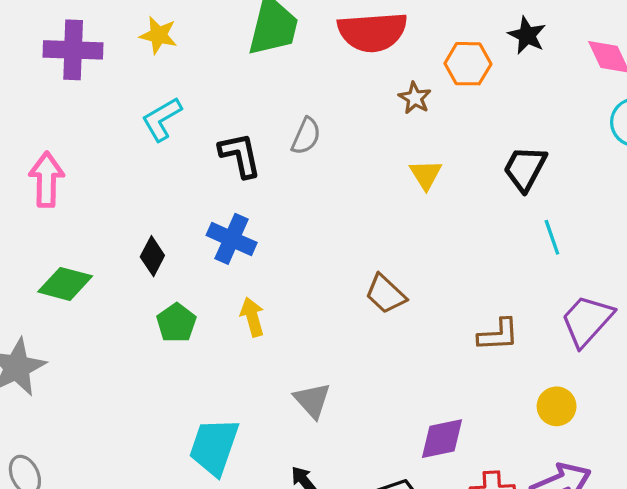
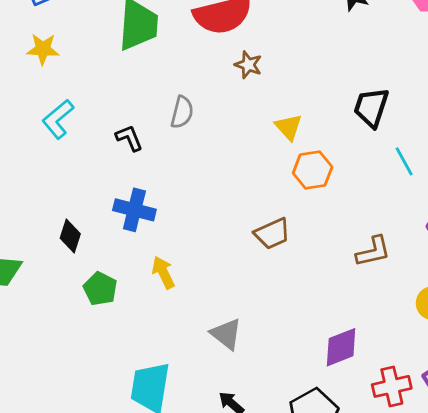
orange hexagon: (468, 64) -> (313, 170), moved
brown star: (415, 98) -> (248, 65), moved
black L-shape: (240, 155) -> (129, 138), size x0.7
brown trapezoid: (386, 294) -> (272, 234), turned -57

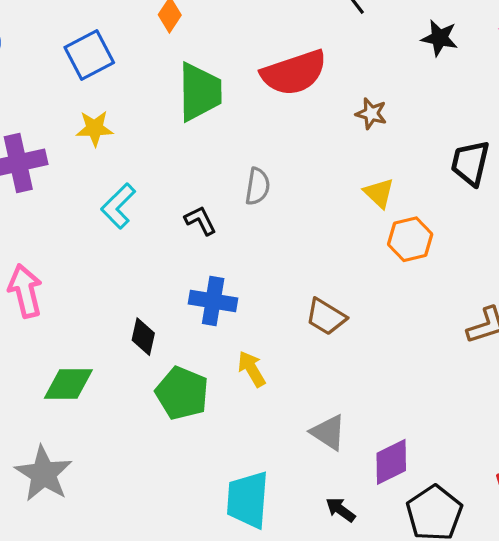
brown star: (248, 65) -> (371, 114), moved
brown trapezoid: (272, 234) -> (326, 317), moved, turned 60
green pentagon: (100, 289) -> (182, 393), size x1.4
purple diamond: (341, 347) -> (391, 462), moved

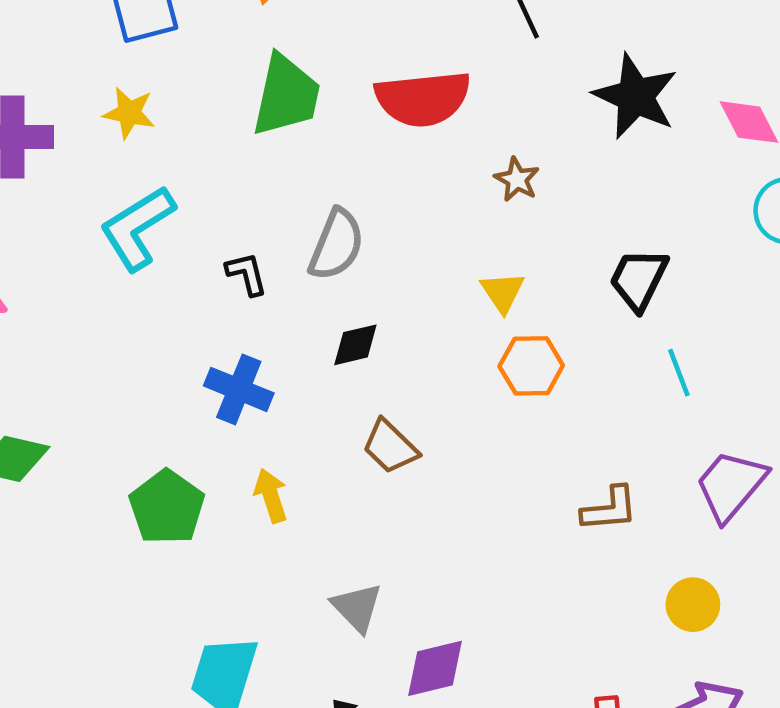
black star: (440, 38) -> (635, 96), size x1.6
gray semicircle: (258, 186) -> (336, 245), size x1.4
cyan L-shape: (118, 206) -> (137, 228), size x1.4
black diamond: (143, 337) -> (355, 345), moved, turned 51

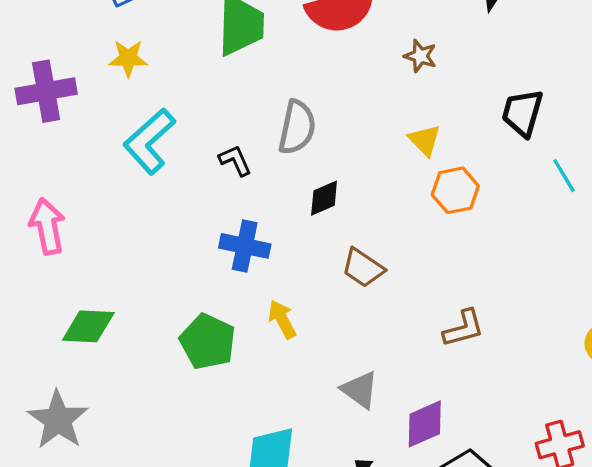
brown L-shape: (610, 509) -> (464, 328), moved

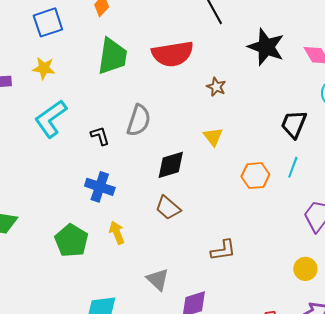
black trapezoid: (522, 113) -> (294, 124), moved
cyan line: (564, 176) -> (293, 167), turned 45
orange hexagon: (455, 190) -> (255, 176), moved
black diamond: (324, 198) -> (171, 165), moved, size x1.4

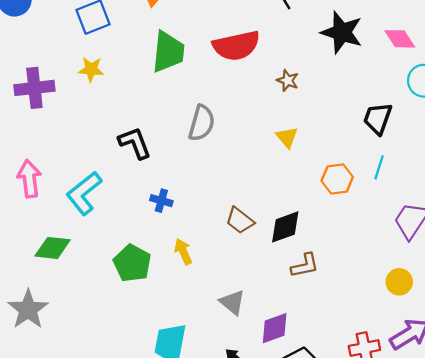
cyan L-shape: (51, 119) -> (84, 193), moved
black L-shape: (100, 136) -> (135, 143), moved, size x1.5
black diamond: (171, 165) -> (285, 227), moved
blue cross: (100, 187) -> (161, 201), size x0.7

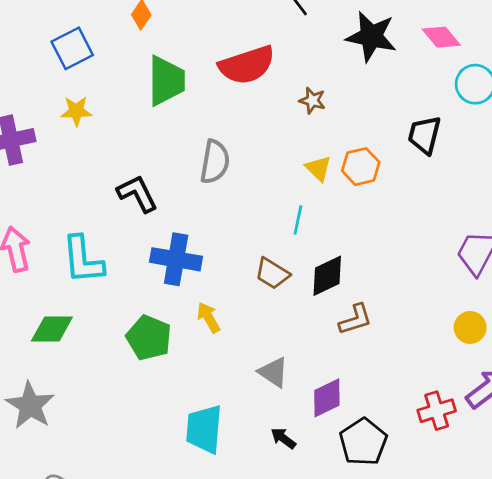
cyan line: (379, 167) -> (298, 220), moved
orange hexagon: (337, 179) -> (361, 167), moved
cyan L-shape: (84, 193) -> (83, 260), turned -51
blue cross: (161, 201) -> (176, 259), size x1.8

